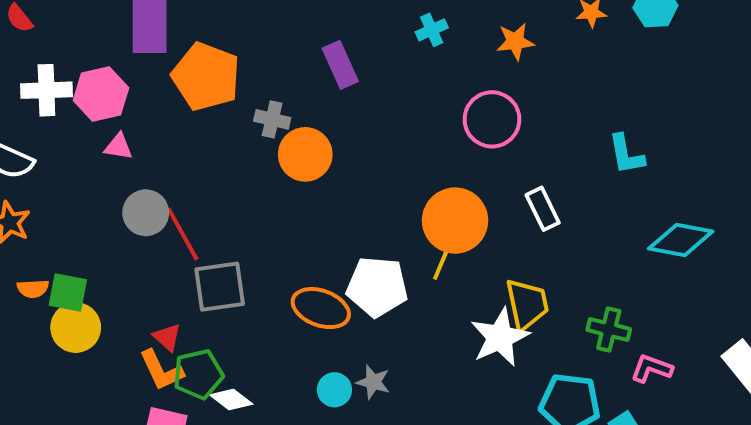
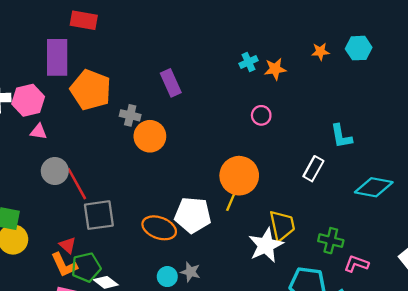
cyan cross: (432, 30) -> (248, 62), moved
pink circle: (492, 119) -> (261, 115), size x0.6
white rectangle: (543, 209) -> (313, 169), moved, turned 55

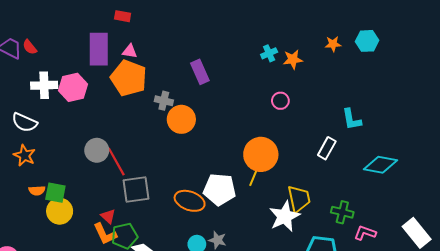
red rectangle: (84, 20) -> (123, 16), size x0.7
pink triangle: (39, 132) -> (130, 51), moved

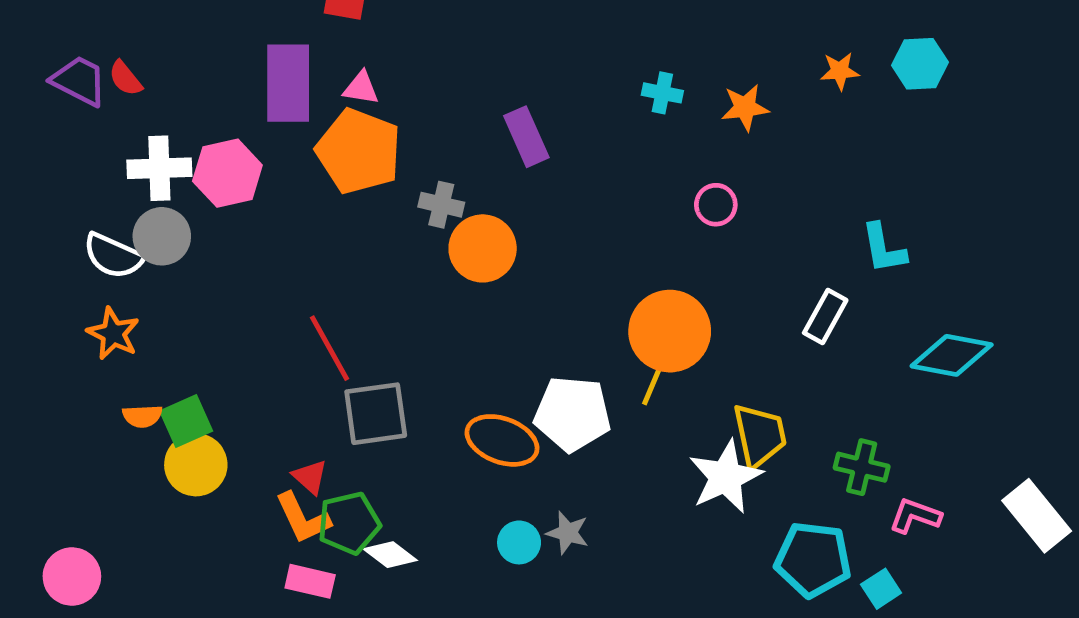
cyan cross: (269, 53) -> (662, 93), moved, turned 35
gray circle: (97, 150) -> (162, 236), moved
green square: (55, 193) -> (186, 421), turned -35

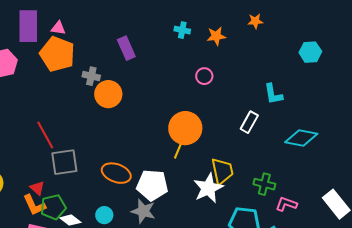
cyan hexagon: (920, 64) -> (310, 52), moved
white pentagon: (572, 414) -> (152, 185), moved
gray star: (568, 533) -> (143, 211), size x1.4
cyan circle: (519, 542) -> (104, 215), moved

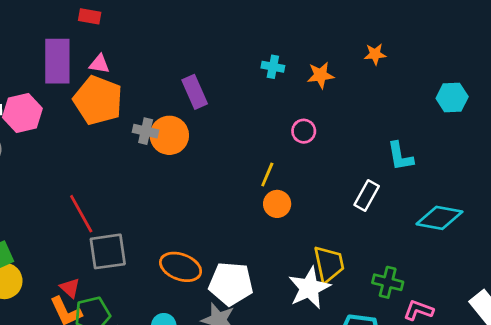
orange circle: (108, 94) -> (169, 135), moved
orange circle: (185, 128) -> (277, 204), size x0.6
yellow line: (178, 150) -> (267, 175), moved

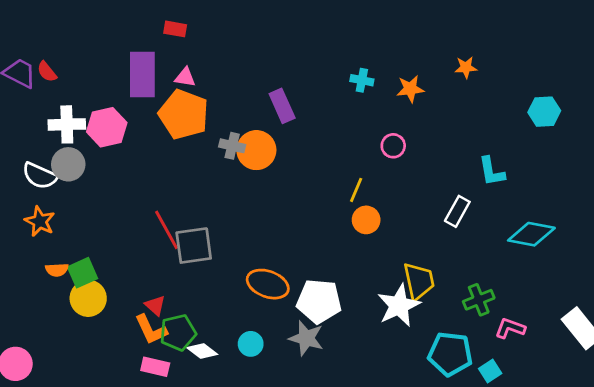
gray square: (108, 251) -> (194, 246), moved
green cross: (388, 282) -> (479, 300), turned -36

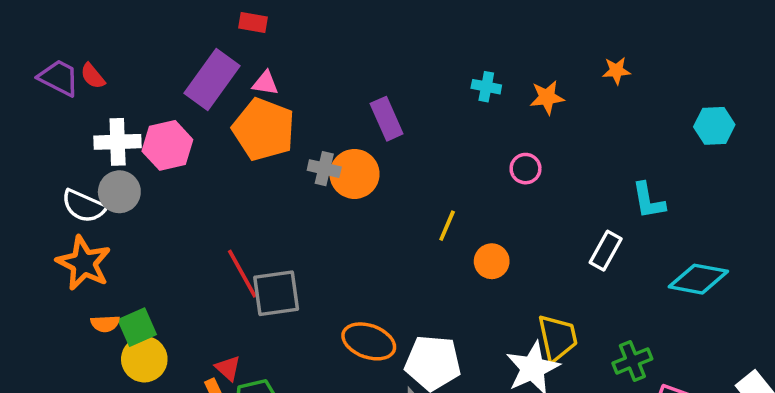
purple rectangle: (142, 75) -> (212, 80), turned 36
yellow line: (356, 190) -> (447, 226), moved
orange star: (40, 221) -> (84, 263), size x1.4

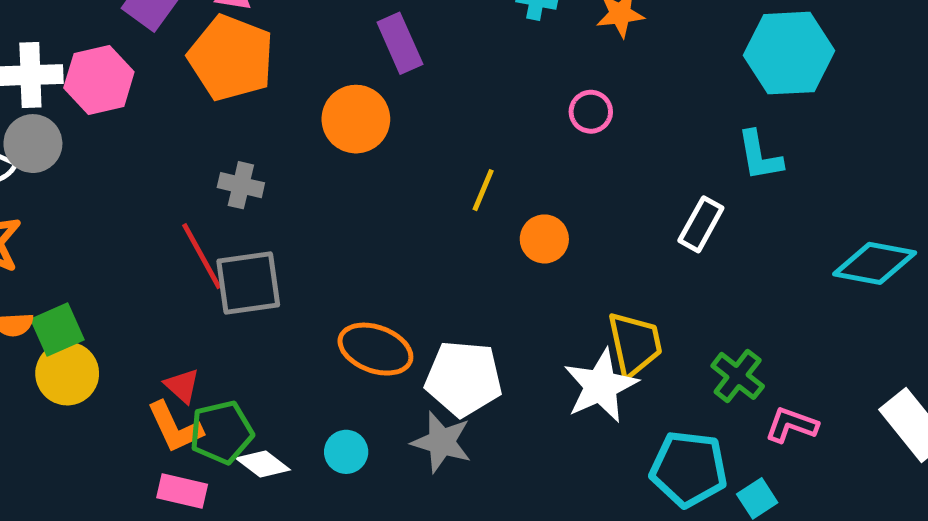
cyan hexagon: (714, 126) -> (789, 53), moved, size x1.6
gray cross: (324, 169) -> (241, 185), moved
cyan diamond: (698, 279) -> (875, 263), moved
green cross: (632, 361) -> (738, 376), turned -30

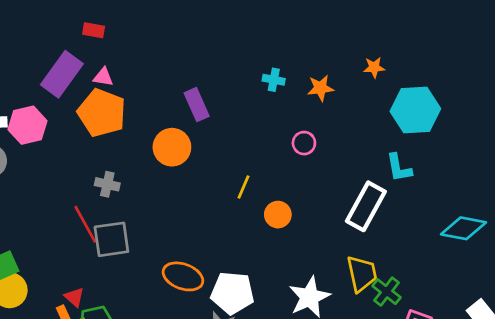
white rectangle: (701, 224) -> (366, 206), size x1.6
yellow trapezoid: (635, 344) -> (362, 274), moved

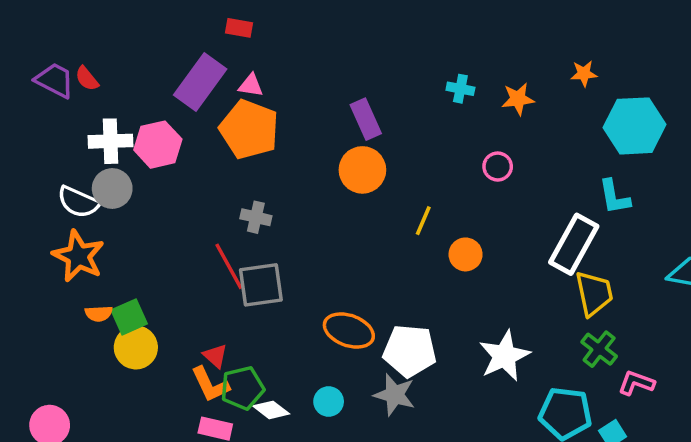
orange circle: (172, 147) -> (362, 170), moved
yellow trapezoid: (362, 274) -> (594, 293), moved

